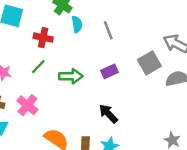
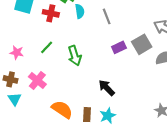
red cross: (43, 38) -> (51, 13), moved
purple rectangle: (109, 71) -> (119, 47), moved
green arrow: (71, 76) -> (75, 56), turned 72

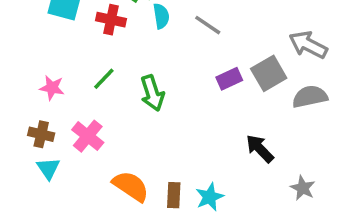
gray line: (107, 16) -> (208, 25), turned -35
black arrow: (107, 88) -> (260, 149), moved

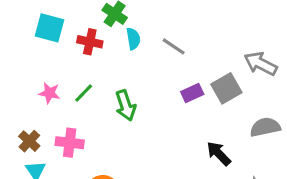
pink star: (52, 88) -> (49, 93), moved
gray semicircle: (310, 97) -> (265, 127), moved
brown cross: (41, 134) -> (29, 141), turned 30
pink cross: (88, 136) -> (70, 143), turned -32

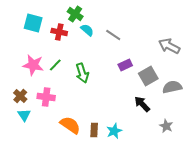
cyan semicircle: (133, 39) -> (87, 30), turned -40
gray square: (226, 88) -> (148, 76), moved
pink star: (49, 93) -> (33, 65), size x1.5

